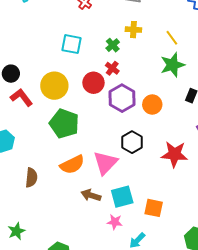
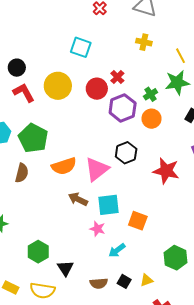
green cross: (113, 45) -> (150, 94), moved
green pentagon: (64, 124) -> (33, 138), moved

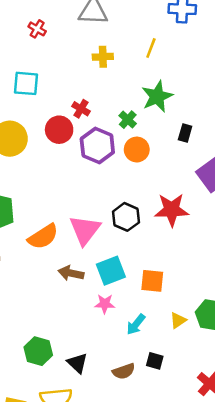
yellow line: (180, 56) -> (151, 48), moved, turned 63
black hexagon: (126, 153) -> (126, 217), moved
yellow triangle: (146, 280) -> (178, 320), moved

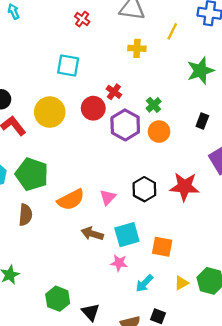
yellow line: (151, 48) -> (172, 31), moved
green star: (157, 96) -> (200, 71), moved
pink triangle: (85, 230) -> (108, 197), size x0.6

